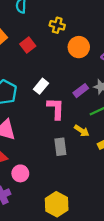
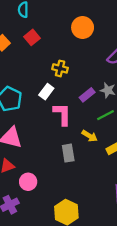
yellow cross: (57, 25) -> (60, 68), moved
red square: (28, 45) -> (32, 37), moved
orange circle: (79, 47) -> (83, 27), moved

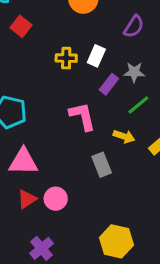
white rectangle: (46, 92) -> (96, 56), moved
pink circle: (28, 182) -> (56, 199), moved

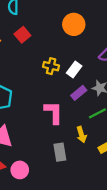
yellow arrow: (124, 136) -> (81, 135), turned 42

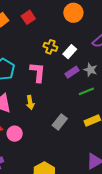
pink L-shape: (54, 113) -> (38, 72), moved
yellow arrow: (81, 135) -> (30, 102), moved
gray rectangle: (60, 152) -> (60, 122), moved, turned 42

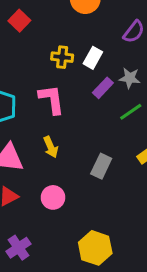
pink circle: (15, 134) -> (53, 197), moved

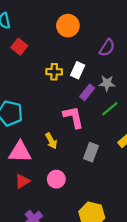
pink L-shape: (52, 99) -> (73, 117), moved

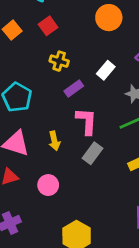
yellow cross: (54, 72) -> (59, 61), moved
purple rectangle: (87, 92) -> (74, 89), moved
gray rectangle: (91, 152) -> (92, 153), moved

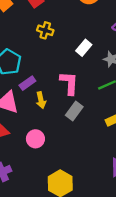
white rectangle: (106, 70) -> (84, 48), moved
purple rectangle: (74, 89) -> (27, 83), moved

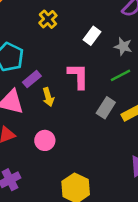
yellow cross: (45, 30) -> (48, 19), turned 35
gray rectangle: (74, 111) -> (106, 108), moved

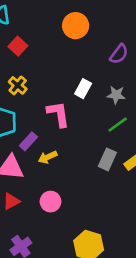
yellow cross: (48, 19) -> (18, 85), moved
pink L-shape: (78, 76) -> (58, 114), moved
yellow arrow: (48, 97) -> (48, 157), turned 90

